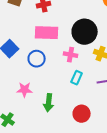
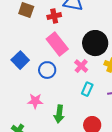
pink rectangle: (47, 33) -> (57, 44), turned 50
pink cross: (71, 55) -> (81, 66), turned 32

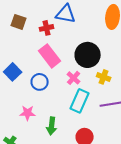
cyan rectangle: (87, 89) -> (80, 101), size x1.6

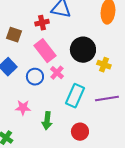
brown square: (19, 22) -> (14, 35), moved
yellow cross: (104, 77) -> (104, 65), moved
pink cross: (74, 78) -> (57, 73), moved

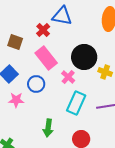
red cross: (42, 23) -> (43, 30), turned -32
pink cross: (57, 73) -> (68, 77), moved
pink star: (23, 108) -> (16, 100), moved

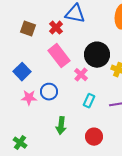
brown square: (15, 42) -> (28, 29), moved
blue circle: (36, 84) -> (49, 92), moved
cyan rectangle: (76, 103) -> (89, 101), size x0.6

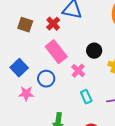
black circle: (97, 55) -> (94, 51), size x0.6
blue circle: (49, 92) -> (46, 79), moved
cyan rectangle: (89, 101) -> (86, 97), turned -48

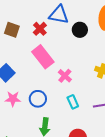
black circle: (94, 51) -> (80, 30), moved
blue circle: (46, 79) -> (38, 99), moved

